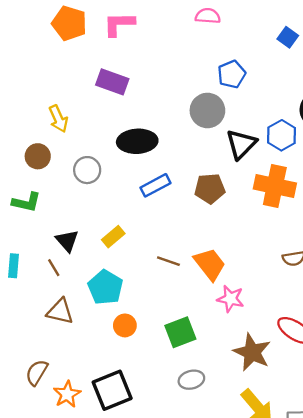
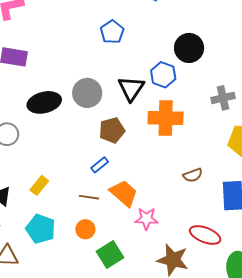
gray circle: (207, 110) -> (87, 93), moved
blue rectangle: (155, 185) -> (100, 165), moved, size x0.7
orange circle: (125, 325) -> (85, 229), moved

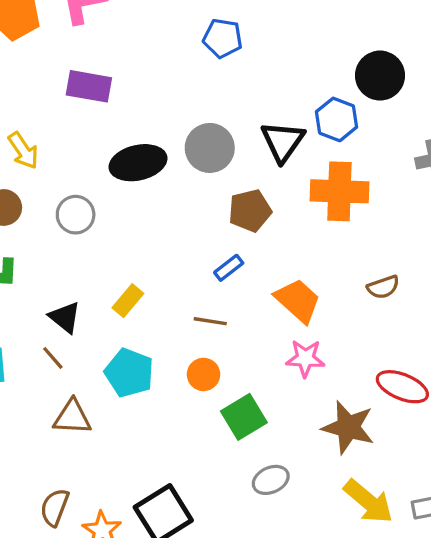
blue pentagon: (112, 32) -> (223, 38), moved, turned -30
orange trapezoid: (124, 193) -> (298, 301), moved

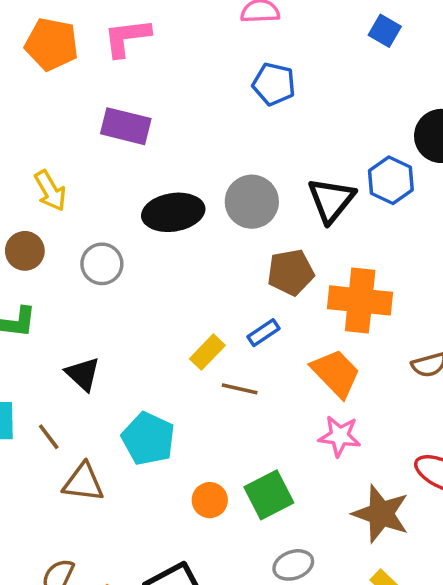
orange cross: (339, 191) -> (360, 300), moved
yellow rectangle: (128, 301) -> (207, 352), moved
brown line: (53, 358) -> (49, 437), moved
orange circle: (204, 374) -> (210, 500), moved

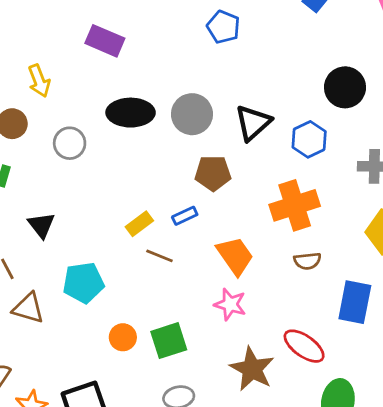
blue hexagon: (391, 180) -> (309, 139), moved
orange cross: (360, 300) -> (295, 205), moved, turned -33
cyan pentagon: (148, 439) -> (83, 283), turned 30

